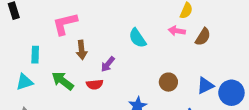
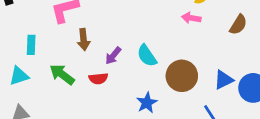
brown semicircle: (203, 37) -> (238, 25), moved
cyan semicircle: (137, 38) -> (147, 56), moved
brown circle: (168, 82) -> (182, 76), size x1.5

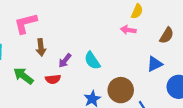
brown circle: (182, 76) -> (121, 90), moved
blue triangle: (224, 80) -> (155, 64), moved

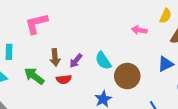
yellow semicircle: (137, 11) -> (166, 16), moved
brown arrow: (41, 47) -> (55, 57), moved
brown circle: (121, 90) -> (127, 76), moved

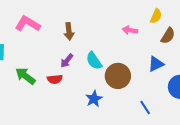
pink L-shape: (36, 23) -> (28, 24), turned 45
brown arrow: (55, 57) -> (69, 31), moved

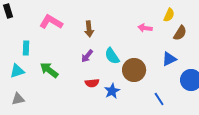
red semicircle: (55, 79) -> (92, 83), moved

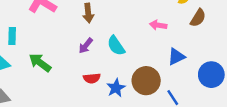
pink arrow: (145, 28) -> (158, 25), moved
blue triangle: (169, 59) -> (176, 57), moved
brown circle: (134, 70) -> (146, 81), moved

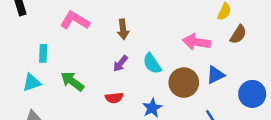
pink arrow: (158, 25) -> (196, 42), size x1.5
red semicircle: (92, 78) -> (114, 98), moved
brown circle: (146, 81) -> (184, 83), moved

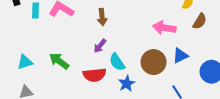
cyan rectangle: (43, 53) -> (36, 11), moved
cyan semicircle: (152, 64) -> (117, 62), moved
red semicircle: (114, 98) -> (95, 75), size x1.5

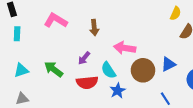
cyan rectangle: (36, 11) -> (17, 34), moved
pink arrow: (164, 28) -> (125, 48), moved
purple arrow: (100, 46) -> (84, 58), moved

